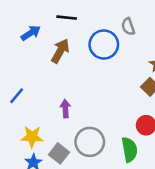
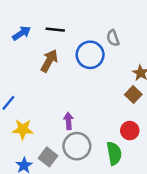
blue arrow: (31, 33) -> (22, 33), moved
purple arrow: (65, 109) -> (68, 121), moved
yellow star: (32, 137) -> (23, 129), moved

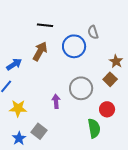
blue arrow: (22, 33) -> (14, 64), moved
gray circle: (77, 146) -> (81, 88), moved

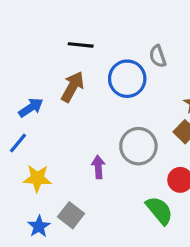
green semicircle: (94, 128) -> (159, 210), turned -30

